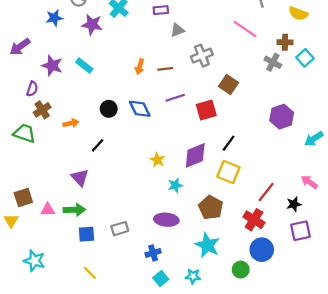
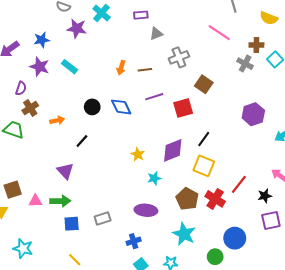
blue star: (54, 18) -> (42, 40), moved
red cross: (254, 220) -> (215, 199), moved

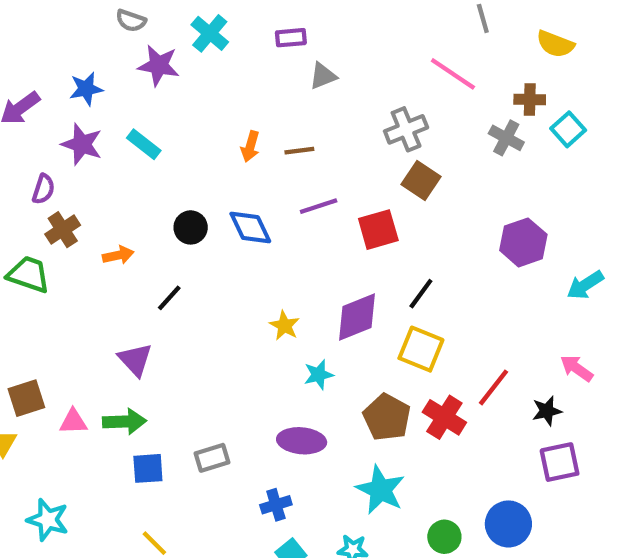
gray cross: (179, 57) -> (406, 129), moved
blue circle: (235, 238) -> (508, 524), moved

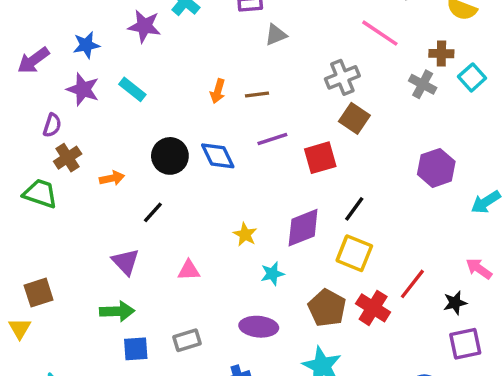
black circle: (191, 227) -> (170, 156), size x1.4
pink triangle: (73, 422) -> (189, 270), moved

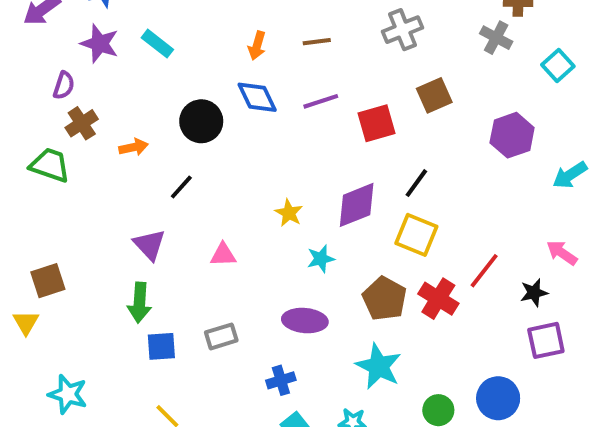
cyan square: (472, 77) -> (558, 65), moved
brown line: (257, 95) -> (317, 42), moved
brown square: (354, 118) -> (434, 95), moved, turned 32
blue diamond: (218, 156) -> (257, 97), moved
green arrow: (117, 311) -> (139, 303), turned 96

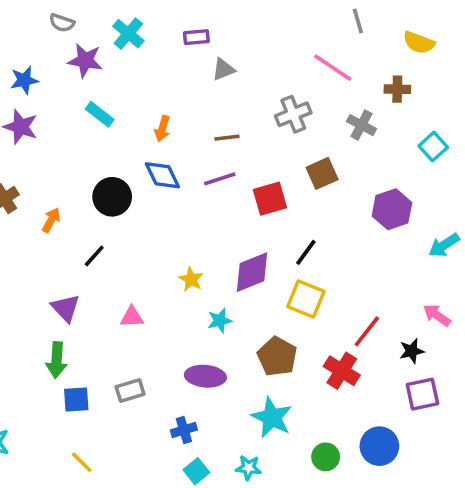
gray cross: (496, 38) -> (361, 125), moved
brown line: (317, 42) -> (227, 138), moved
cyan rectangle: (157, 44) -> (100, 114), moved
orange arrow: (133, 147) -> (51, 220), turned -50
red cross: (438, 299) -> (342, 371), moved

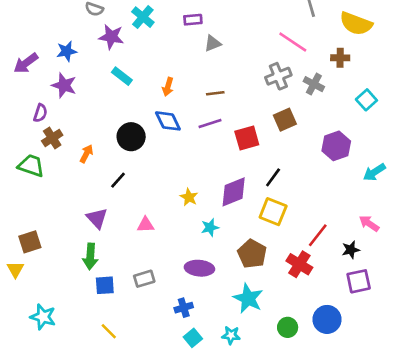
yellow semicircle: (419, 43) -> (356, 24), size x1.4
gray cross: (293, 114) -> (278, 76), moved

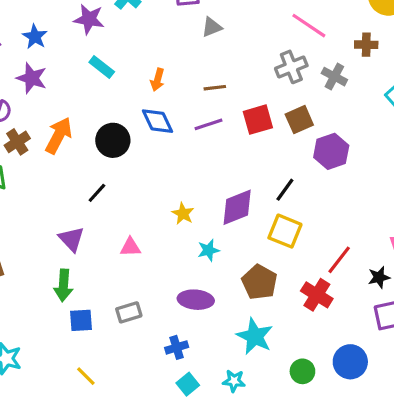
blue star: (67, 51) -> (35, 37), turned -30
red square: (247, 138) -> (258, 120), moved
purple hexagon: (336, 146) -> (331, 151), moved
orange arrow: (86, 154) -> (59, 136), moved, size x1.6

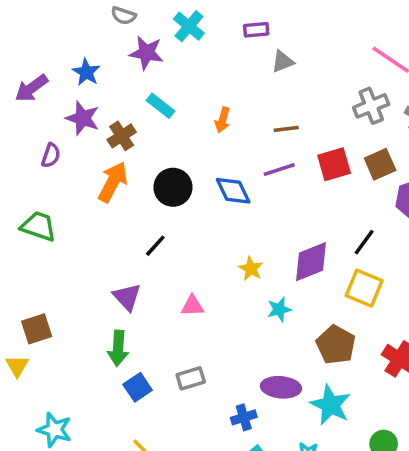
blue diamond: (157, 121) -> (233, 191), moved
brown cross: (17, 142) -> (122, 136), moved
purple ellipse: (196, 300) -> (281, 387), moved
blue square: (81, 320) -> (138, 387), turned -30

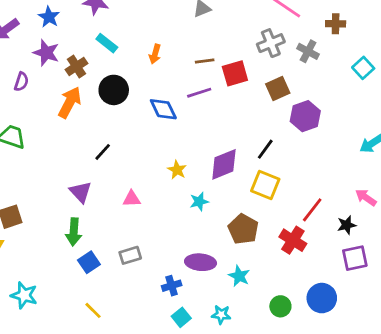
red square: (334, 164) -> (235, 73), moved
black circle: (173, 187) -> (114, 90), moved
cyan star: (331, 405) -> (239, 276), size x0.7

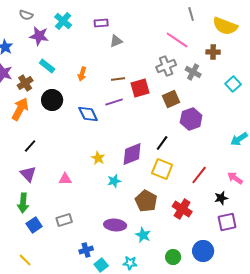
black line: (103, 152) -> (30, 146), moved
red line: (312, 210) -> (199, 175), moved
blue cross: (172, 286) -> (86, 250), moved
yellow line: (93, 310) -> (25, 260), moved

